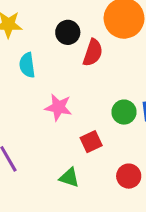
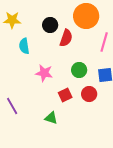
green circle: (124, 112) -> (79, 70), moved
red circle: (129, 176) -> (89, 94), moved

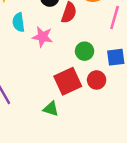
pink star: (44, 73) -> (42, 37), moved
red square: (65, 95) -> (68, 81), size x1.6

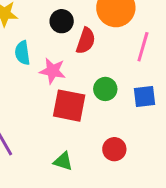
red circle: (97, 80) -> (114, 149), moved
red square: (68, 81) -> (69, 106), moved, turned 36

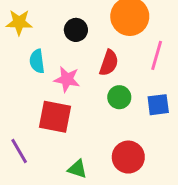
red semicircle: (86, 41) -> (109, 63), moved
red square: (69, 106) -> (55, 117), moved
red circle: (114, 149) -> (128, 157), size x1.4

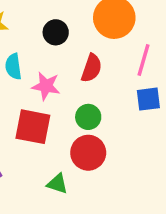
green circle: (119, 97) -> (88, 117), moved
blue square: (158, 105) -> (148, 99), moved
red circle: (128, 157) -> (88, 153), moved

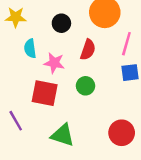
red circle: (88, 153) -> (122, 133), moved
green triangle: (57, 184) -> (63, 135), size x1.5

